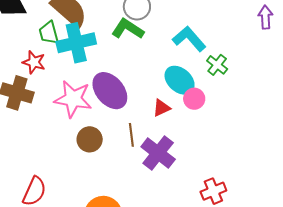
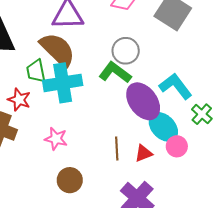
purple ellipse: (110, 91) -> (143, 101), moved
pink star: (73, 99) -> (56, 139), size x0.6
brown line: (131, 135) -> (117, 149), moved

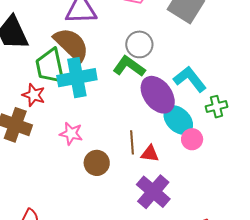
green trapezoid: (36, 71) -> (50, 66), size x1.5
green cross: (202, 114) -> (217, 107), turned 35
red triangle: (144, 153) -> (150, 154), moved, turned 30
brown circle: (70, 180) -> (97, 163), moved

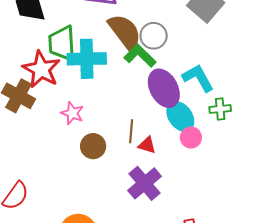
brown semicircle: (71, 45) -> (125, 32), moved
red star: (34, 95) -> (41, 69), size x1.6

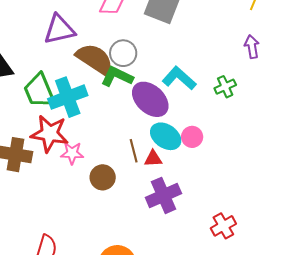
red star: (41, 69) -> (50, 134), moved
green cross: (220, 109) -> (225, 87), moved
cyan ellipse: (180, 116) -> (166, 136), moved
purple cross: (145, 183) -> (163, 195), turned 36

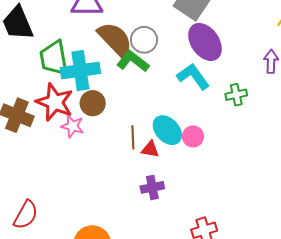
purple ellipse: (150, 99) -> (205, 42), moved
brown circle: (103, 177) -> (93, 103), moved
purple cross: (163, 195) -> (152, 187), size x0.7

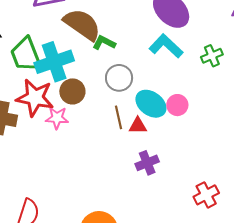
gray circle: (144, 40) -> (119, 78), moved
green L-shape: (133, 61) -> (104, 43), size x0.7

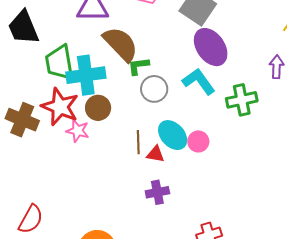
green L-shape: (104, 43) -> (138, 66), turned -45
green cross: (212, 56) -> (242, 100), size x1.4
gray circle: (119, 78) -> (154, 89), moved

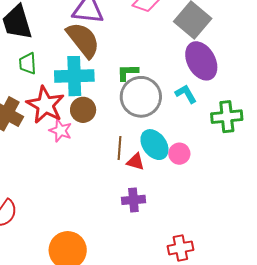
brown semicircle: (121, 44) -> (83, 40), moved
green trapezoid: (59, 63) -> (28, 63), moved, size x0.6
cyan L-shape: (199, 81) -> (186, 94), size x0.7
gray circle: (154, 89) -> (141, 97), size x1.5

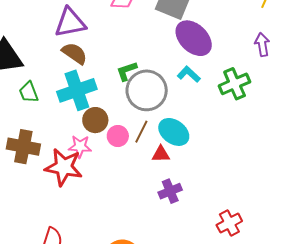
brown semicircle: (83, 40) -> (75, 53), size x0.7
red star: (45, 105) -> (64, 167), moved
brown line: (119, 148) -> (141, 132), moved, turned 40
pink circle: (179, 154) -> (118, 136), moved

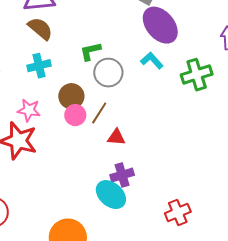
cyan cross: (77, 90) -> (39, 66), size x0.6
gray circle: (147, 90) -> (108, 73), size x0.7
brown circle: (95, 120) -> (71, 96), moved
cyan ellipse: (174, 132) -> (111, 195), moved
pink star: (80, 147) -> (29, 110), moved

